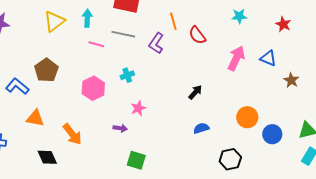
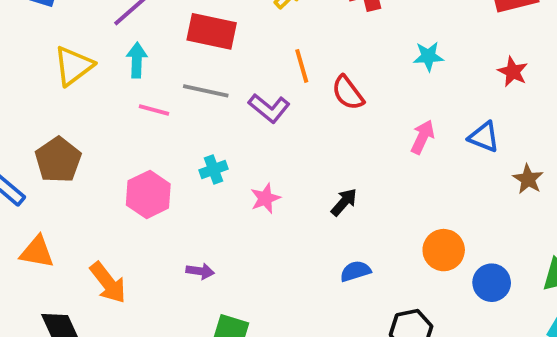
purple L-shape: (156, 43) -> (269, 108), turned -85
pink arrow: (236, 58) -> (423, 137), size x0.7
pink star: (138, 108) -> (265, 198), moved

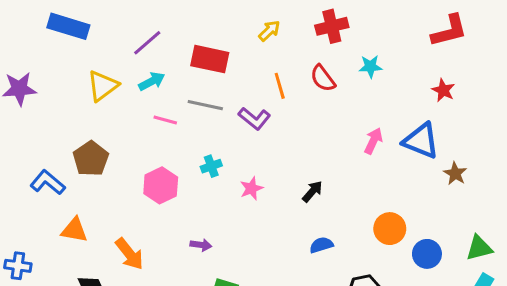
cyan star: (428, 56) -> (370, 66), moved
cyan arrow: (137, 60) -> (152, 81), turned 60
red semicircle: (348, 93) -> (323, 78), moved
blue triangle: (484, 137) -> (421, 141), size x1.5

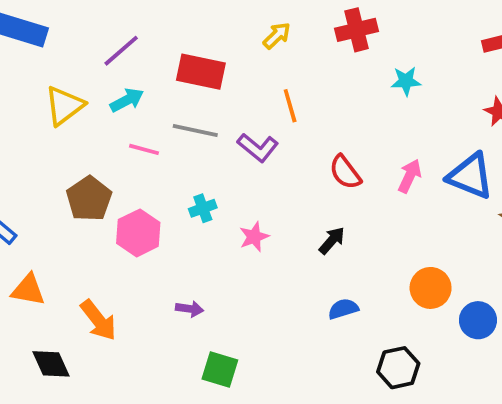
red semicircle: (323, 78) -> (345, 172), moved
brown pentagon: (91, 159) -> (89, 199), moved

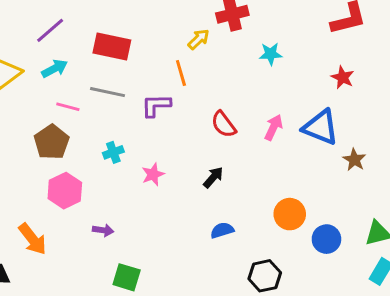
yellow arrow: (277, 36) -> (199, 39), moved
purple L-shape: (258, 148) -> (156, 105), turned 140
brown pentagon: (89, 199) -> (52, 142), moved
pink hexagon: (138, 233) -> (65, 191), moved

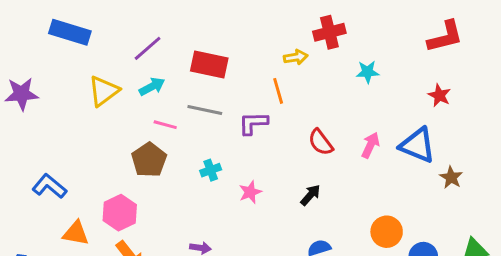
yellow arrow: (199, 39) -> (296, 57), turned 35
pink hexagon: (65, 191) -> (120, 213), moved

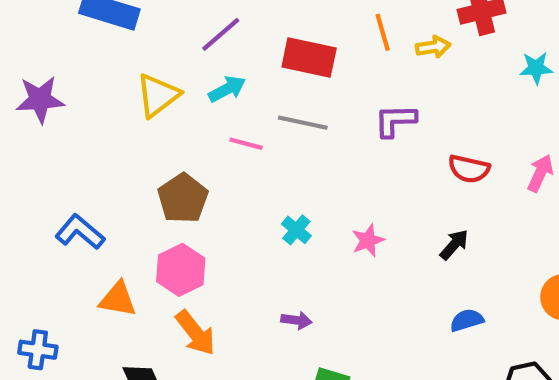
orange line: (278, 91) -> (383, 32), moved
purple L-shape: (253, 123) -> (395, 121), moved
red semicircle: (321, 142) -> (469, 169), turned -40
brown pentagon: (149, 160) -> (183, 198), moved
cyan cross: (211, 170) -> (296, 230), moved, turned -30

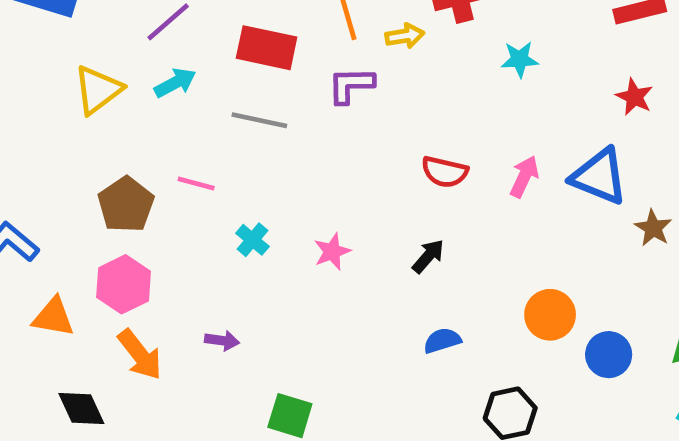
purple L-shape: (395, 121) -> (351, 85), moved
pink line: (246, 144) -> (196, 184), moved
purple arrow: (296, 320) -> (222, 341), moved

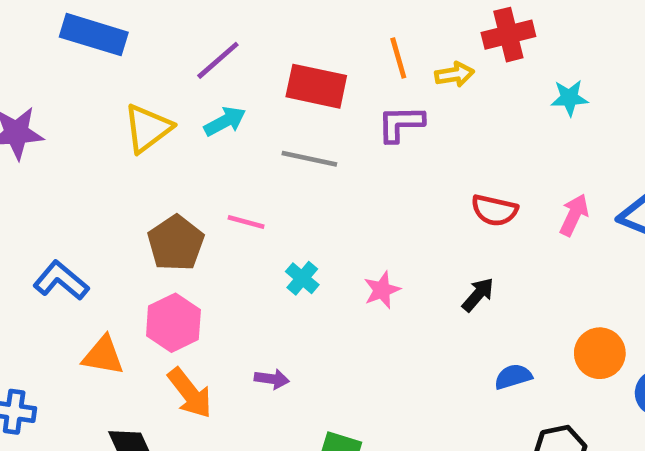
blue semicircle: (442, 341) -> (513, 377), moved

